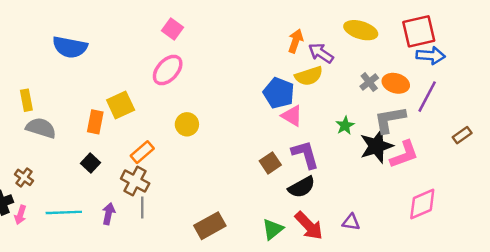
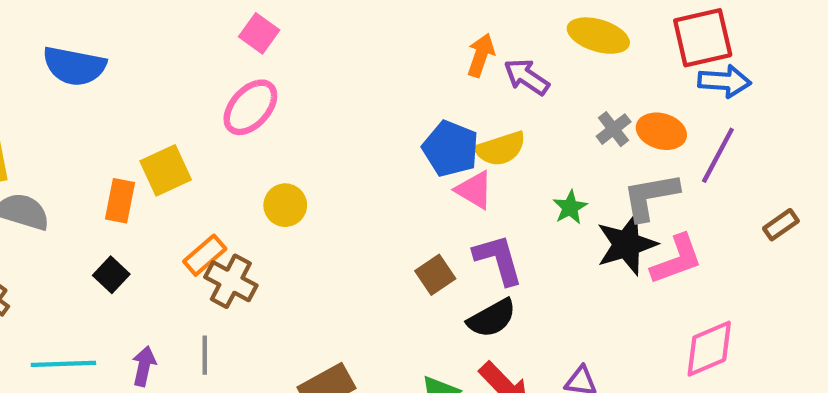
yellow semicircle: (309, 76) -> (500, 149), moved
brown cross: (135, 181) -> (231, 281), moved

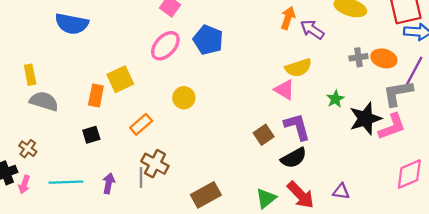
gray cross: (614, 129) -> (358, 57), turned 30
blue pentagon: (450, 149) -> (208, 40), moved
gray L-shape: (650, 196) -> (398, 93), moved
black square: (111, 275) -> (91, 135), turned 30
brown cross: (231, 281) -> (155, 164), moved

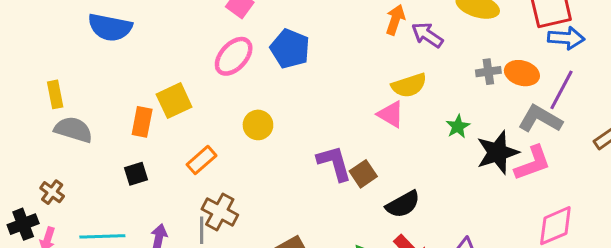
gray L-shape: (398, 93) -> (540, 119), turned 40
purple L-shape: (297, 127) -> (334, 163), moved

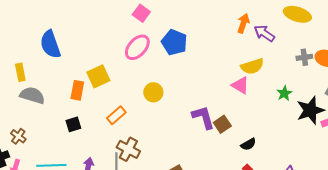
blue semicircle: (110, 27) -> (50, 44), moved, turned 60
black semicircle: (403, 204) -> (248, 144), size x0.7

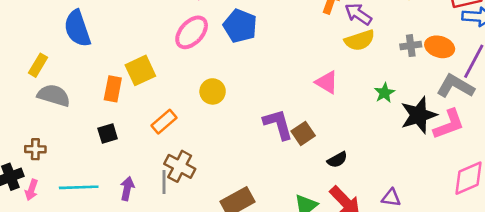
yellow semicircle: (252, 66) -> (360, 40), moved
yellow rectangle: (20, 72) -> (38, 65), turned 42
brown cross: (18, 136) -> (35, 149), turned -35

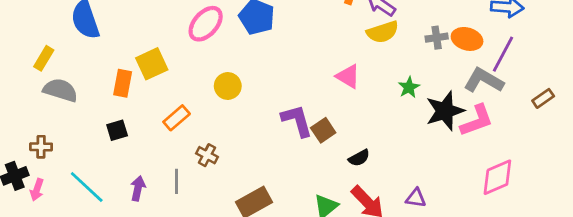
brown cross: (180, 166) -> (207, 155), moved, size x0.7
cyan line: (79, 187) -> (87, 187), turned 45

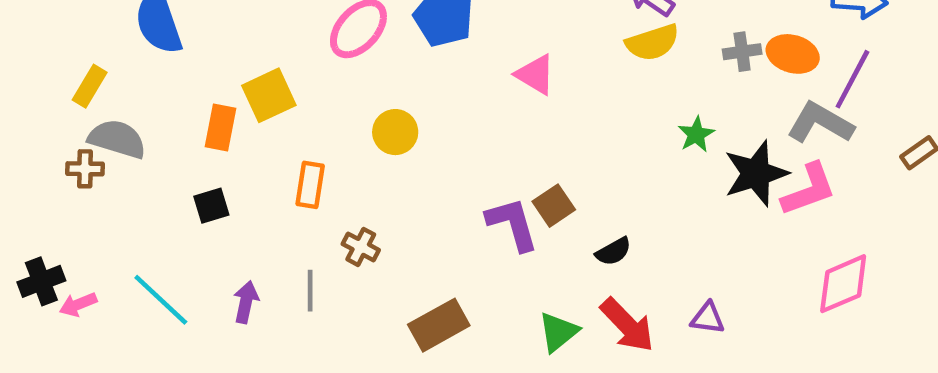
pink triangle: (348, 76) -> (535, 75), moved
orange rectangle: (177, 118) -> (310, 185), turned -40
purple L-shape: (297, 121) -> (512, 224), moved
brown cross: (41, 147) -> (85, 169), moved
pink arrow: (37, 190) -> (78, 304), turned 50

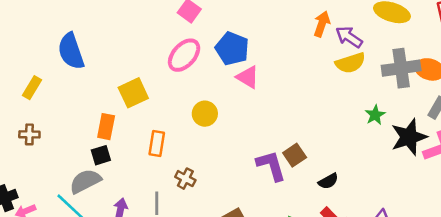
gray cross: (742, 52) -> (401, 68), size x1.8
pink triangle: (535, 75) -> (248, 77), moved
orange rectangle: (221, 127) -> (106, 127), moved
gray semicircle: (117, 139) -> (85, 181), moved, turned -44

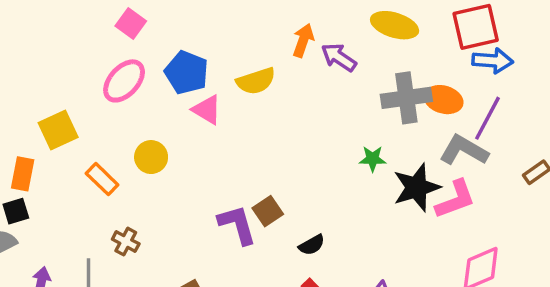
yellow semicircle: (350, 63) -> (256, 81), moved
green star: (375, 115) -> (373, 159), turned 30
orange rectangle: (157, 143) -> (102, 179), moved, turned -55

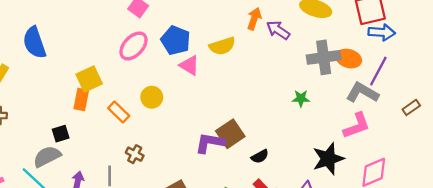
orange rectangle: (23, 174) -> (81, 99), moved
black star: (416, 187) -> (328, 159), moved
brown square: (268, 211) -> (230, 134), size x1.4
purple L-shape: (237, 225) -> (210, 143), turned -64

